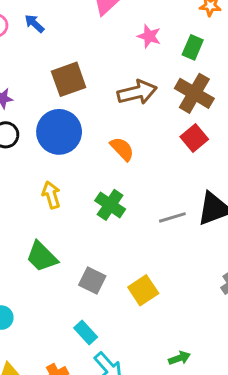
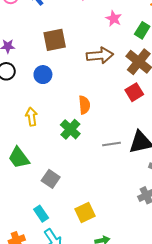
blue circle: (59, 132) -> (43, 75), size x0.6
orange semicircle: (122, 149) -> (84, 105), moved, turned 30
yellow square: (143, 290) -> (85, 213), moved

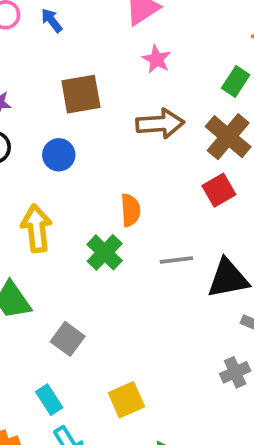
pink star: (114, 19) -> (157, 59), moved
yellow arrow: (31, 117) -> (37, 228), size x1.4
gray line: (111, 144) -> (176, 260), moved

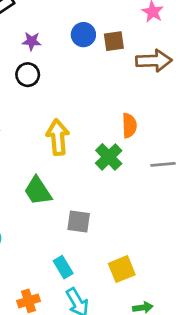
brown square: (81, 94) -> (114, 41), moved, size x0.7
blue circle: (59, 155) -> (83, 35), moved
gray square: (68, 339) -> (79, 222), turned -30

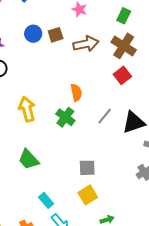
gray line: (163, 164) -> (105, 116), turned -36
green trapezoid: (38, 191) -> (29, 159), moved
gray square: (79, 222) -> (87, 168), moved

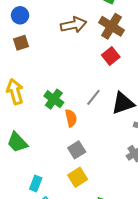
brown square: (56, 35) -> (21, 43), moved
orange semicircle: (76, 93) -> (71, 118), moved
gray square: (87, 168) -> (77, 150), turned -30
cyan rectangle: (46, 200) -> (36, 184), turned 63

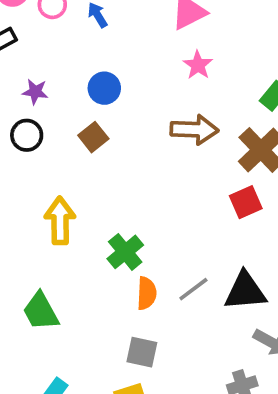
brown square: (21, 43) -> (93, 137), turned -35
gray line: (93, 97) -> (193, 289), moved
gray square: (77, 150) -> (142, 352), turned 30

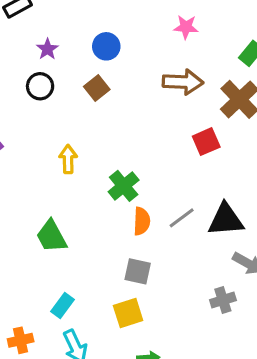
pink star: (198, 65) -> (186, 27), turned -30
purple star: (35, 92) -> (47, 49), turned 30
red square: (246, 202) -> (206, 142), moved
yellow arrow: (60, 221) -> (68, 159), size x0.7

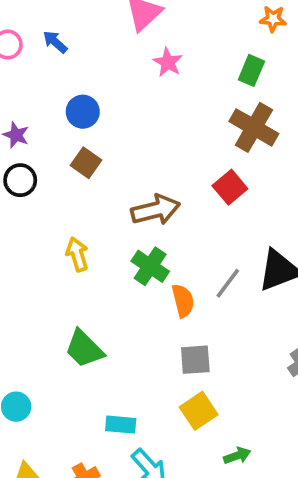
pink star: (186, 27) -> (168, 62), turned -30
brown arrow: (183, 82) -> (156, 210), moved
cyan rectangle: (62, 306) -> (121, 425), turned 75

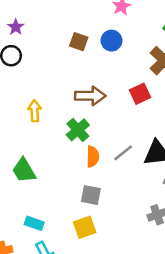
blue circle: (83, 112) -> (111, 41), moved
brown square: (86, 163) -> (79, 42), moved, turned -30

